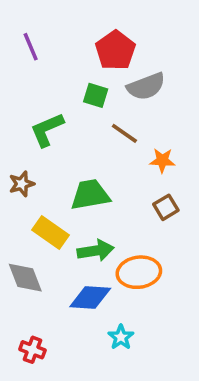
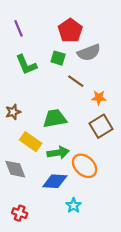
green L-shape: (47, 130) -> (26, 65), moved, turned -90
brown square: (166, 207) -> (101, 126), size x1.5
orange ellipse: (139, 272) -> (85, 166), turned 50

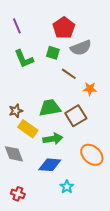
brown star: (13, 112) -> (16, 111), moved
brown square: (101, 126) -> (76, 116), moved
orange ellipse: (85, 166) -> (92, 155), moved

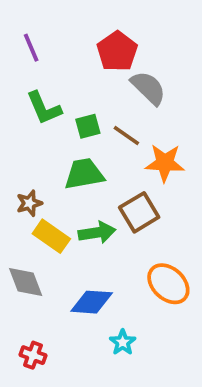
gray semicircle: (81, 48) -> (148, 88), turned -115
green square: (53, 53) -> (88, 126), moved, turned -32
orange star: (90, 89) -> (165, 163), size x1.5
green trapezoid: (50, 108) -> (84, 174), moved
green arrow: (53, 139) -> (97, 232), moved

